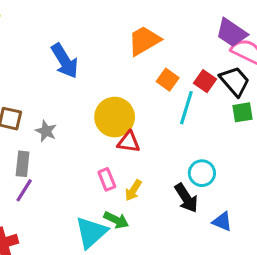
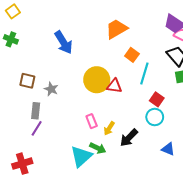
red square: (205, 81) -> (157, 99), moved
red triangle: (129, 142) -> (114, 86), moved
black arrow: (186, 198) -> (129, 138), moved, turned 78

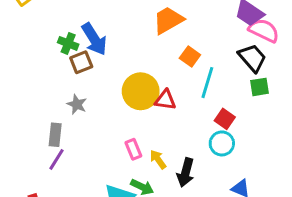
green cross: (11, 39) -> (68, 43), moved
brown square: (27, 81) -> (81, 62), moved, turned -35
yellow arrow: (109, 128) -> (158, 159), turned 112
black arrow: (129, 138) -> (186, 172), turned -30

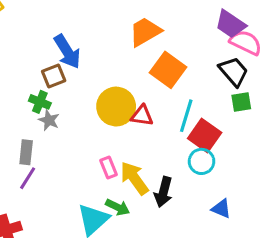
green cross: (68, 43) -> (40, 102), moved
orange square: (190, 56) -> (168, 70), size x1.6
cyan line: (207, 83) -> (186, 116), moved
red square: (225, 119) -> (205, 135), size x1.5
yellow arrow: (158, 159) -> (134, 178), size x1.6

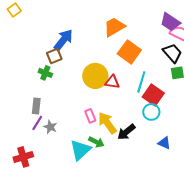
blue arrow: (67, 52) -> (63, 40), turned -110
gray star: (49, 120) -> (50, 127), moved
black arrow: (163, 192) -> (126, 132), turned 36

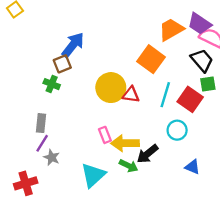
orange trapezoid: (114, 27) -> (171, 30), moved
red square: (153, 95) -> (190, 99), moved
yellow arrow: (107, 123) -> (125, 143), turned -55
gray star: (50, 127) -> (52, 157), moved
green arrow: (96, 142) -> (129, 166), moved

